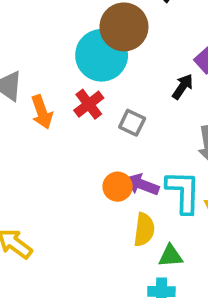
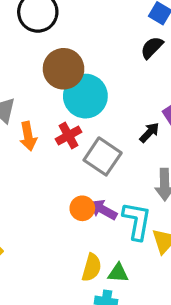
brown circle: (124, 27) -> (64, 69), moved
gray square: (132, 123) -> (103, 156), size x1.6
yellow semicircle: (144, 230) -> (92, 268), moved

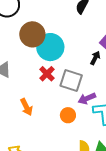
orange arrow: (28, 136) -> (26, 107), moved
purple arrow: (103, 210) -> (87, 98), moved, turned -36

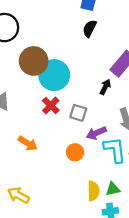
gray square: (71, 80) -> (78, 113), size x0.7
orange arrow: (26, 107) -> (28, 143), turned -30

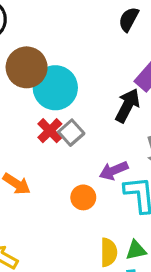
black semicircle: (90, 28) -> (129, 19), moved
black arrow: (105, 87) -> (127, 105), size x1.5
gray square: (78, 113) -> (71, 133), moved, turned 30

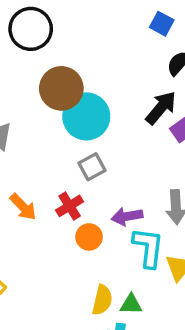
black arrow: (127, 105) -> (161, 108), moved
red cross: (50, 131) -> (70, 206), moved

